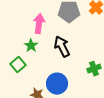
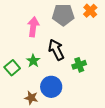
green star: (31, 46) -> (33, 61), moved
green cross: (94, 69) -> (79, 65), moved

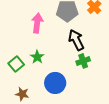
black arrow: (56, 50) -> (76, 40), moved
brown star: (31, 98) -> (22, 94), moved

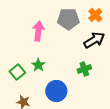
black arrow: (76, 40) -> (94, 40), moved, turned 85

